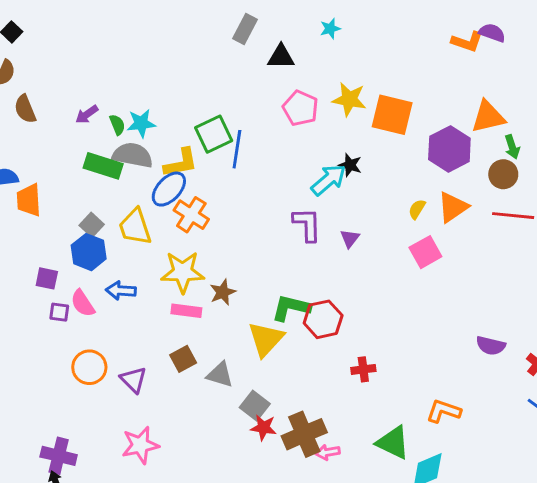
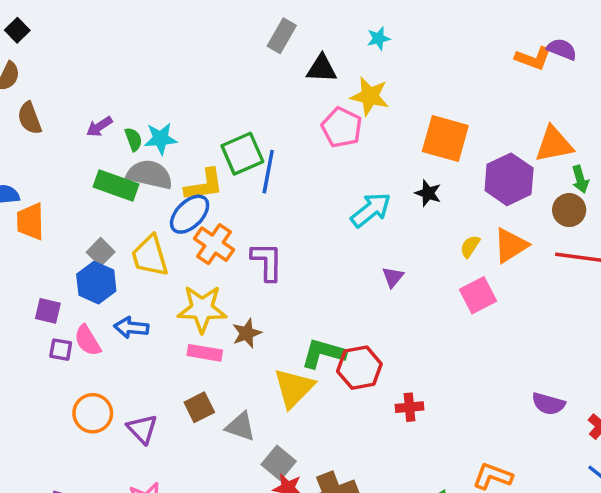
yellow star: (349, 99) -> (370, 96), moved
black star: (350, 165) -> (428, 193), moved
purple L-shape: (307, 224) -> (267, 261), moved
red cross: (363, 369) -> (410, 407), moved

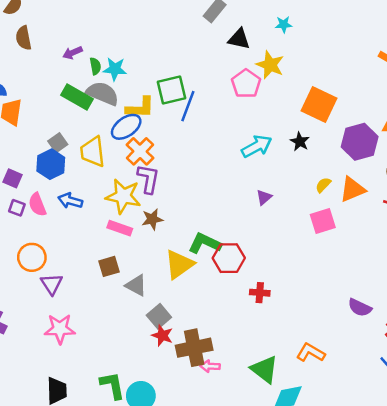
purple L-shape: (267, 261) -> (148, 179), moved
purple triangle: (142, 429) -> (52, 284), moved

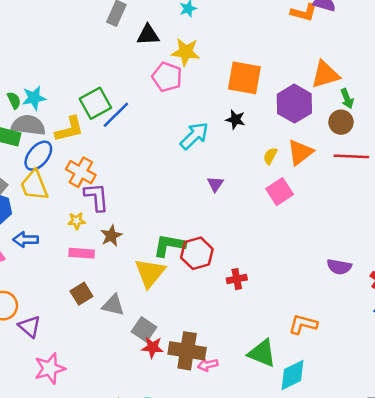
blue line: (188, 106) -> (116, 115), turned 40
blue ellipse: (126, 127) -> (38, 156), moved
yellow star: (123, 196) -> (77, 221), size x0.5
brown cross: (194, 348) -> (187, 351), turned 36

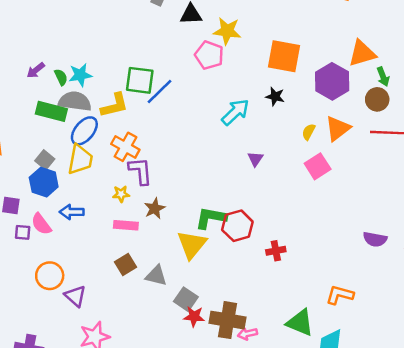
green square: (95, 103) -> (140, 80), turned 36
yellow trapezoid: (34, 185) -> (80, 159), turned -148

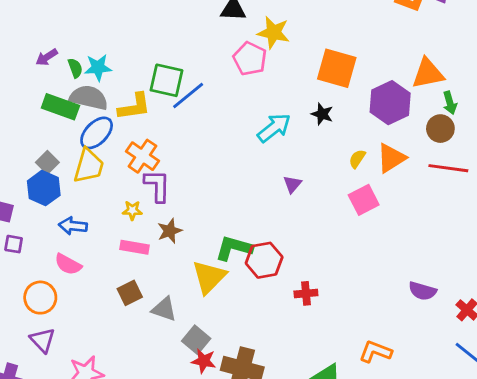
pink semicircle: (41, 224) -> (68, 264), moved, turned -30
purple triangle: (75, 296) -> (43, 340), moved

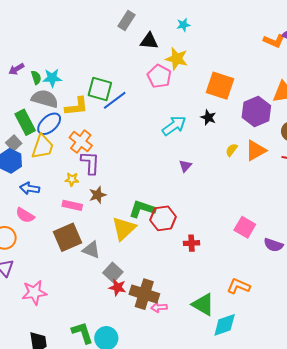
green rectangle: (60, 107) -> (25, 122), moved, turned 40
pink square: (364, 200) -> (245, 227), moved, turned -35
brown square: (130, 293) -> (68, 237), size x1.6

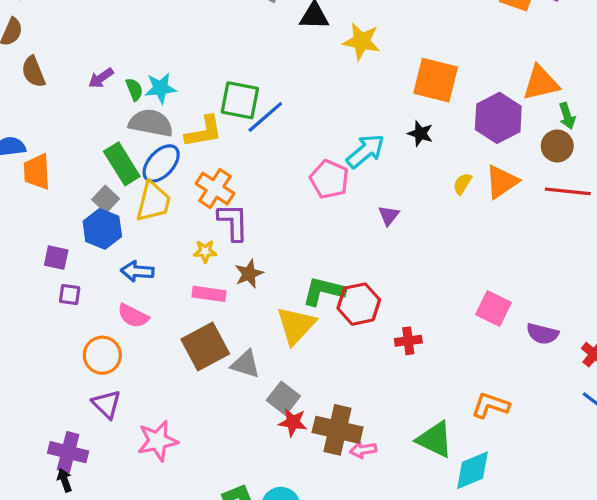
pink pentagon: (159, 76) -> (329, 179), moved

